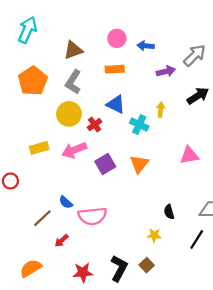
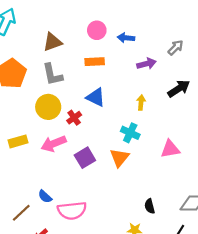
gray arrow: (195, 55) -> (176, 48), size x0.7
gray L-shape: (73, 82) -> (53, 75), turned -45
cyan cross: (139, 125) -> (130, 133), moved

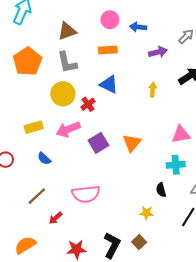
cyan cross: (130, 133) -> (176, 165), moved, turned -30
blue semicircle: (45, 197) -> (44, 159), moved

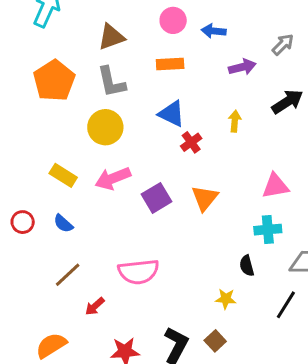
red cross: (88, 104) -> (191, 142), moved
yellow rectangle: (34, 127) -> (63, 175), turned 48
blue semicircle: (44, 159) -> (63, 224), moved

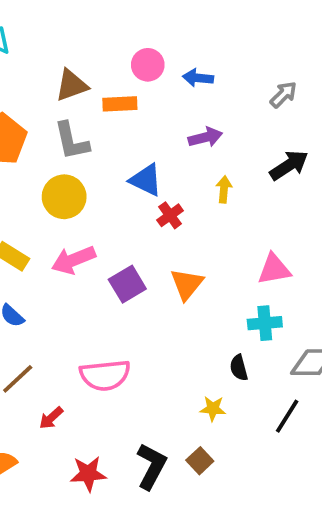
orange rectangle: (170, 64) -> (120, 104), moved
purple arrow: (242, 67) -> (205, 137), moved

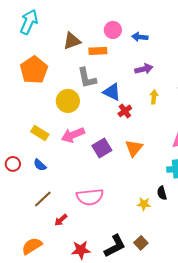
gray L-shape: (72, 141) -> (87, 78), moved
yellow star: (213, 409) -> (144, 204), moved
black L-shape: (151, 466) -> (115, 246), turned 35

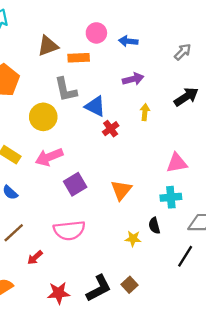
purple square: (102, 148) -> (75, 184), moved
orange triangle: (134, 148) -> (121, 190), moved

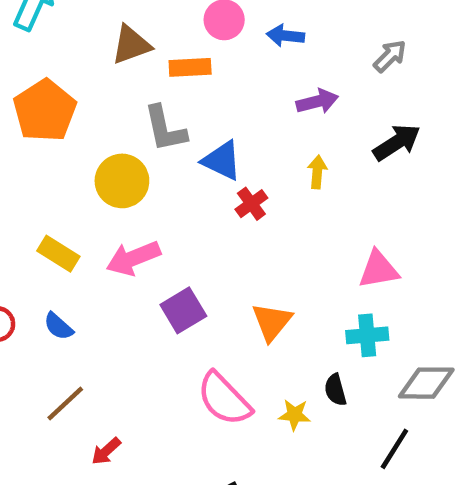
purple arrow: (133, 79) -> (317, 102), moved
pink semicircle: (69, 230) -> (224, 399), moved, turned 52

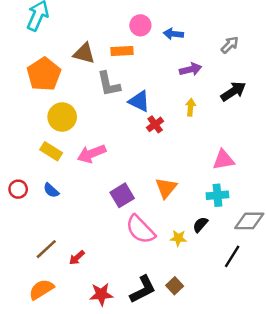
brown triangle: (131, 45) -> (84, 53), moved, turned 35
yellow circle: (122, 181) -> (62, 117), moved
purple square: (183, 310) -> (122, 195), moved
black semicircle: (335, 390) -> (200, 225), turned 56
brown line: (65, 403) -> (46, 249), moved

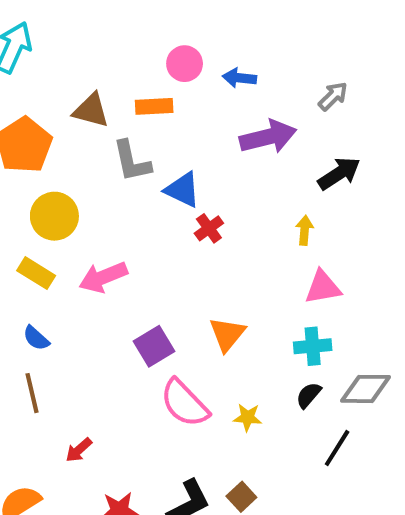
purple arrow: (191, 69) -> (268, 137), size x1.5
yellow arrow: (191, 107) -> (305, 230), moved
black semicircle: (200, 225) -> (309, 395), moved
brown line: (46, 249) -> (32, 393), moved, turned -60

